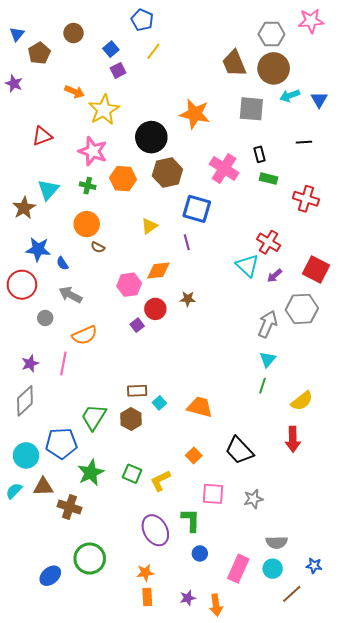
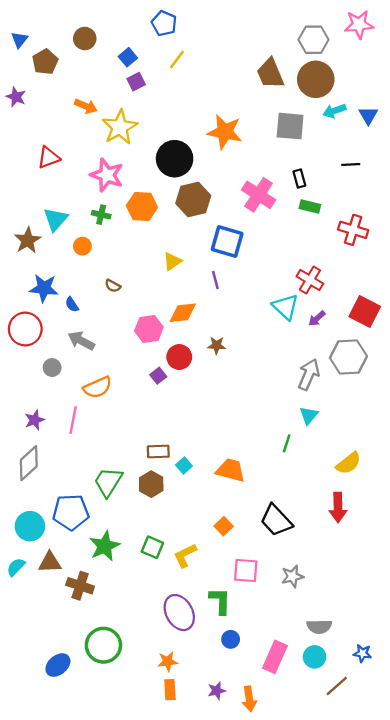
orange circle: (87, 224) -> (82, 246), moved, size x0.6
green line: (262, 386) -> (287, 443), moved

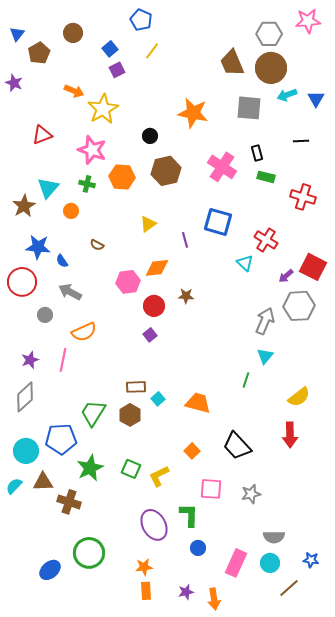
black circle: (175, 159) -> (150, 136), size x0.5
blue square: (227, 242) -> (218, 222), moved
cyan triangle: (285, 307) -> (245, 263), size x0.7
purple arrow: (317, 319) -> (286, 276), moved
purple square: (158, 376) -> (150, 335), moved

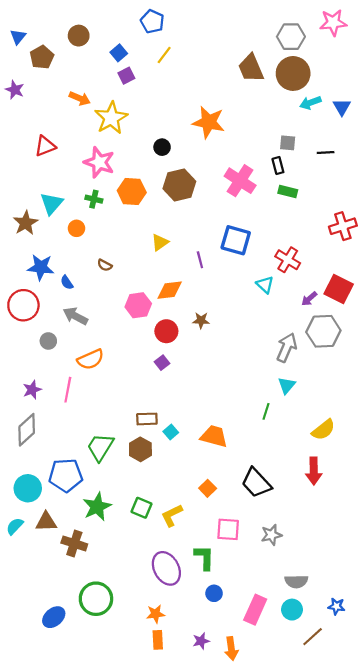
gray square: (249, 108) -> (288, 143), moved, size x0.6
red cross: (303, 197) -> (343, 226), moved, turned -35

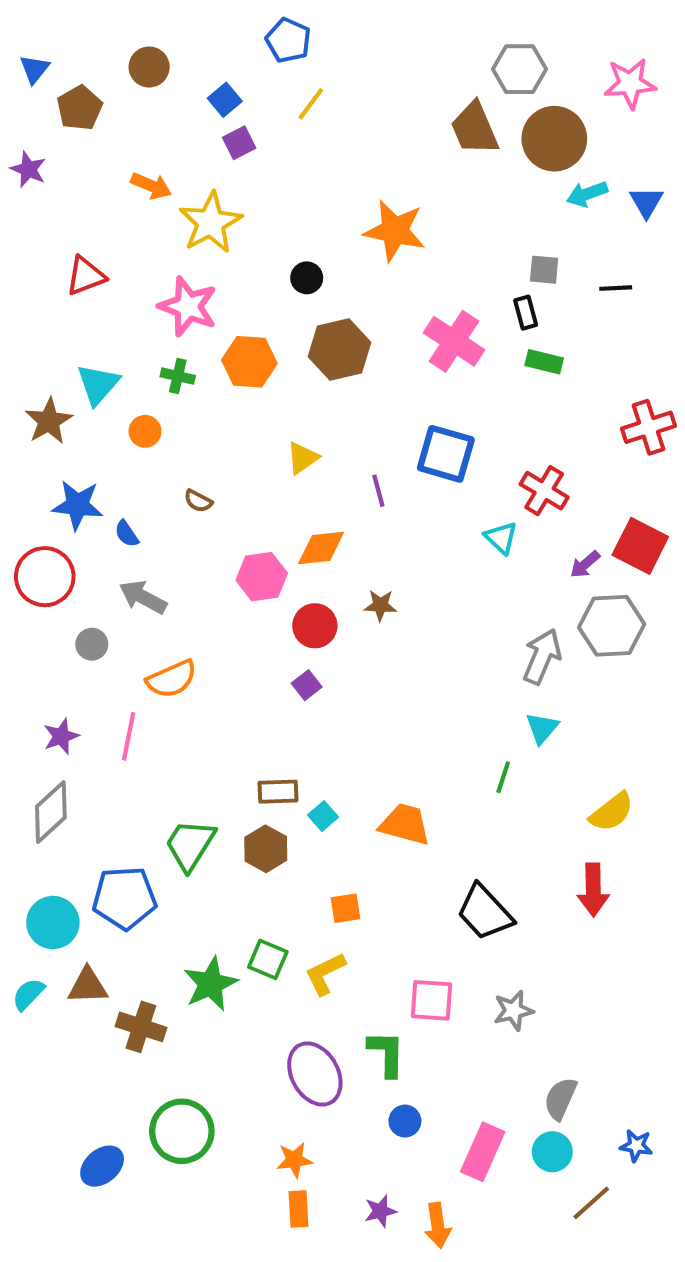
pink star: (333, 23) -> (630, 83), moved
gray hexagon: (291, 37) -> (520, 69), moved
orange square: (208, 488) -> (346, 908), moved, turned 35
green star: (97, 507) -> (210, 984), moved
gray semicircle: (296, 581) -> (560, 1099), turned 115

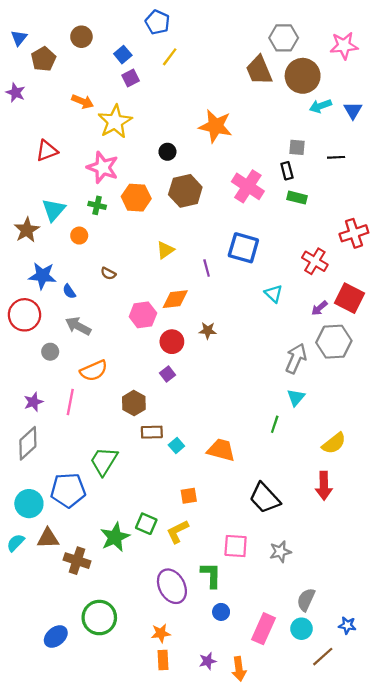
red cross: (544, 491) -> (315, 261), moved
brown hexagon: (266, 849) -> (134, 403), moved

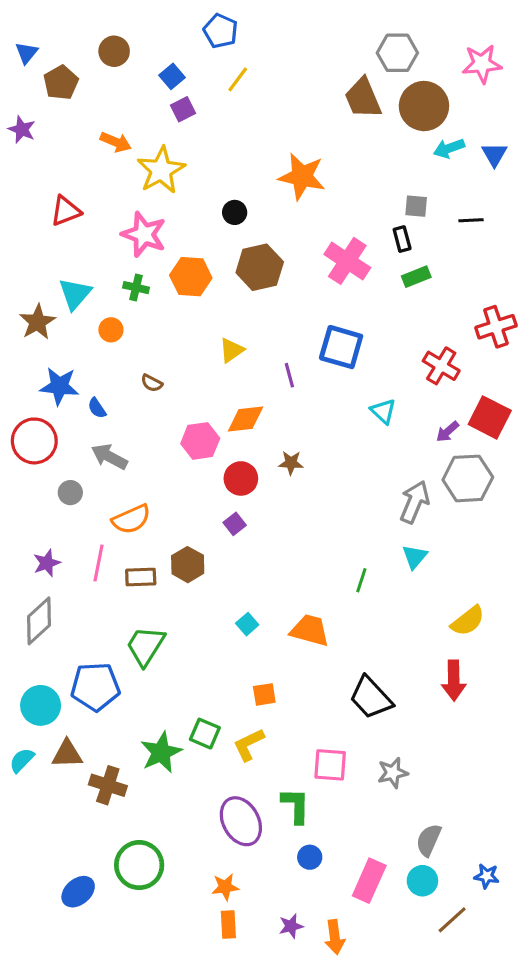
green rectangle: (297, 198) -> (416, 277), turned -36
green line: (275, 424) -> (361, 580), moved
brown rectangle: (152, 432) -> (141, 577), moved

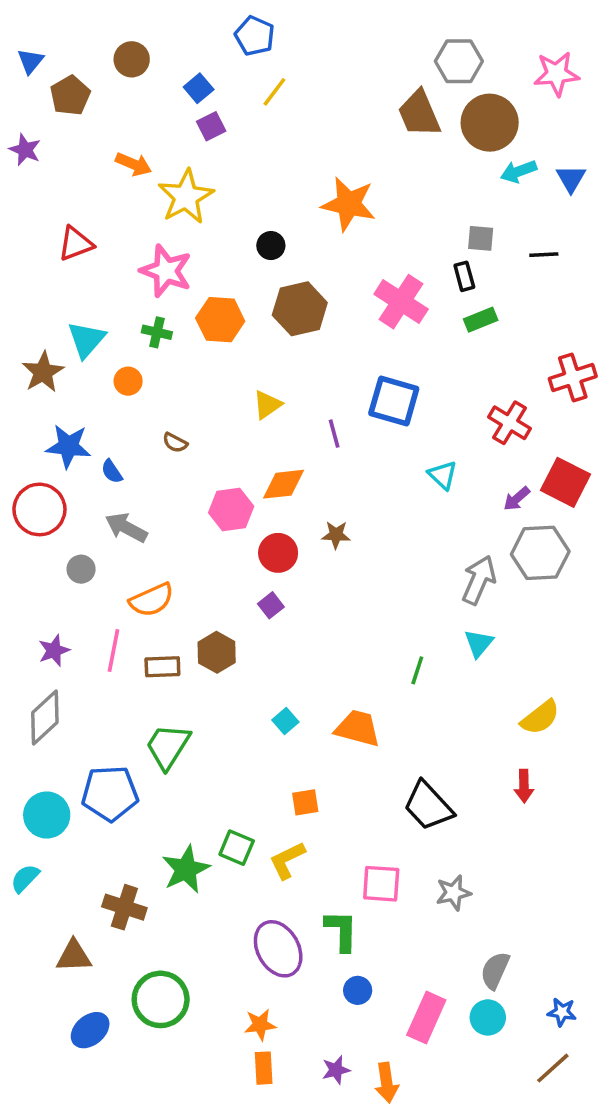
red arrow: (454, 680) -> (524, 786), size x0.7
brown triangle: (67, 754) -> (74, 956), moved
brown line: (452, 920) -> (553, 1068), moved

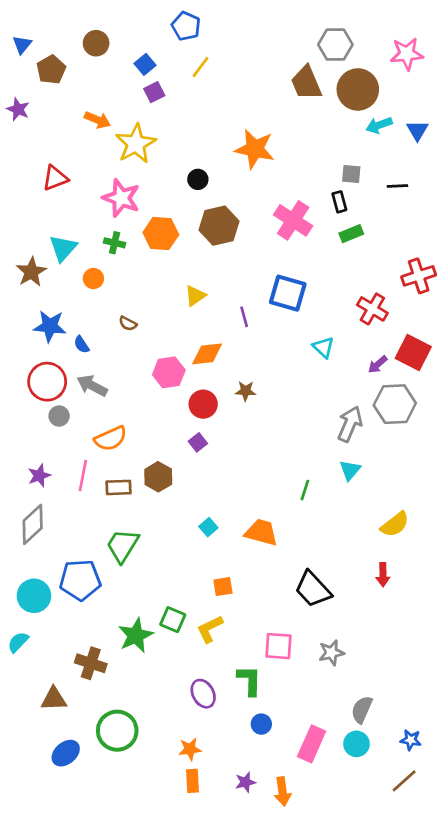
red circle: (39, 509) -> (47, 382), moved
purple ellipse: (278, 949) -> (203, 694), size x0.7

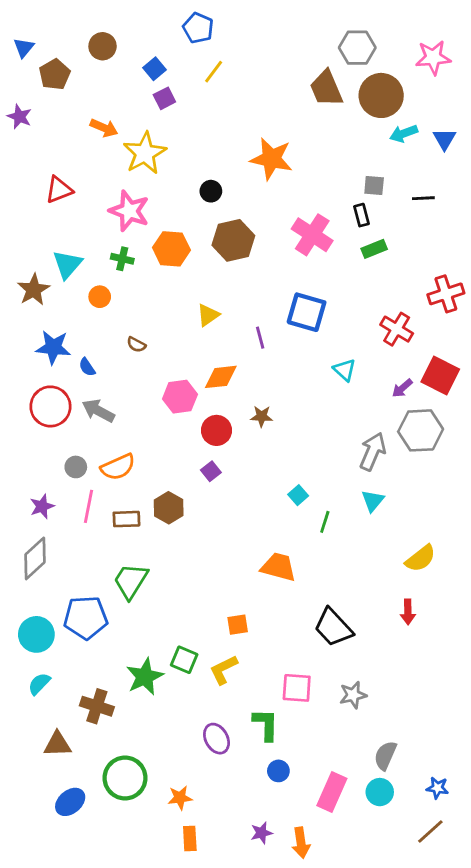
gray circle: (59, 416) -> (76, 467), moved
cyan square: (208, 527) -> (298, 495), moved
cyan semicircle: (18, 642) -> (39, 684), moved
orange star: (190, 749) -> (180, 798), moved
orange rectangle: (193, 781) -> (190, 838), moved

